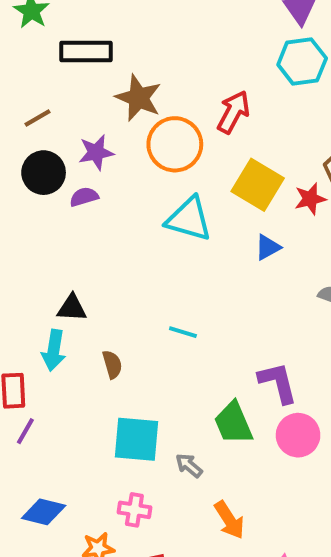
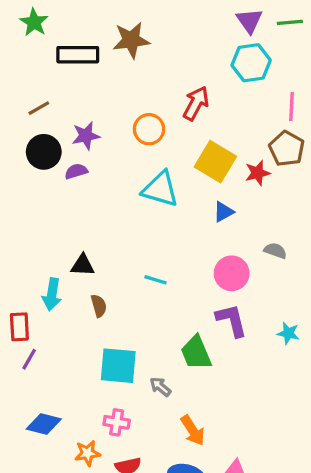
brown star: (138, 98) -> (131, 40), moved, turned -30
orange circle: (175, 144) -> (149, 129), size x0.7
black triangle: (72, 308) -> (83, 265), moved
pink circle: (298, 435) -> (232, 273), moved

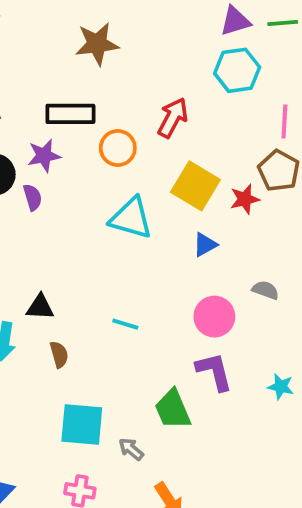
purple triangle: (249, 21) -> (235, 21), turned 48
black rectangle: (78, 55) -> (70, 114), moved
purple semicircle: (76, 171) -> (33, 197), turned 90

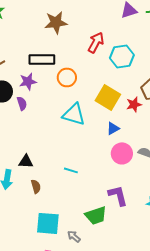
cyan hexagon: (237, 70) -> (122, 56), moved
red arrow: (173, 118) -> (96, 42), moved
pink circle: (214, 317) -> (122, 153), moved
green trapezoid: (173, 409) -> (96, 215), turned -85

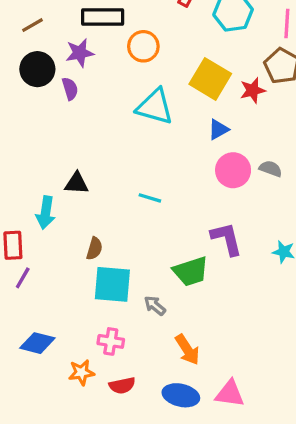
brown semicircle: (36, 186) -> (94, 249), moved, turned 32

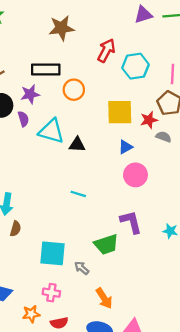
yellow square: (210, 79) -> (120, 112), turned -32
cyan triangle: (155, 107) -> (51, 131), moved
gray semicircle: (271, 169) -> (164, 137), moved
black triangle: (77, 183) -> (77, 145), moved
brown semicircle: (94, 249) -> (16, 229), moved

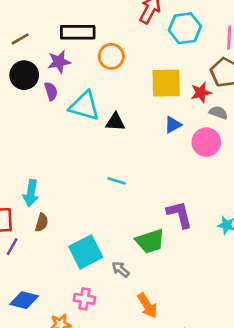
pink circle: (135, 175) -> (206, 142), moved
cyan square: (53, 253) -> (86, 252), turned -32

